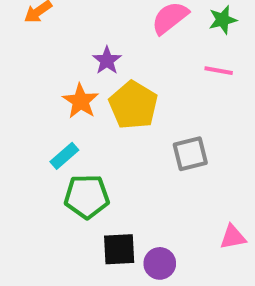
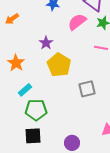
orange star: (81, 101) -> (16, 63), moved
black square: (119, 249) -> (33, 136), moved

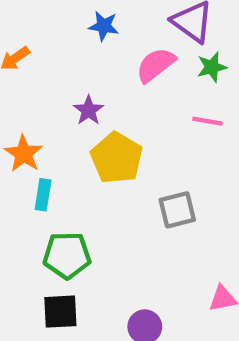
cyan rectangle: (25, 90) -> (43, 195), moved, turned -40

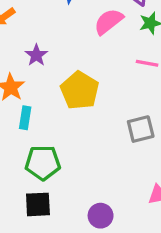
purple star: (89, 110) -> (36, 55), moved
gray square: (177, 210) -> (141, 129), moved

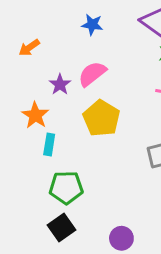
pink semicircle: (109, 22) -> (92, 74), moved
black square: (38, 204) -> (61, 227), turned -32

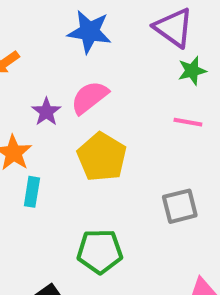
blue star: (92, 25) -> (89, 32), size x1.5
green pentagon: (66, 188) -> (100, 251), moved

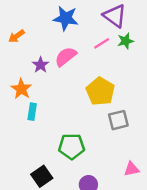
pink line: (188, 122) -> (102, 43), moved, turned -42
yellow pentagon: (102, 157) -> (100, 91), moved

